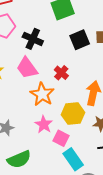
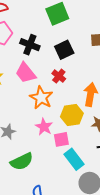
black square: (80, 40) -> (64, 50), moved
pink square: (61, 138) -> (61, 139), turned -35

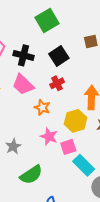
red cross: (59, 76) -> (57, 83), turned 32
orange star: (41, 98) -> (42, 107), size x0.7

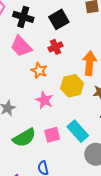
pink square: (68, 147) -> (52, 135), moved

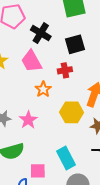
pink star: (44, 100) -> (28, 120), moved
pink square: (52, 135) -> (38, 171), moved

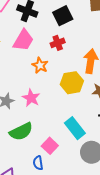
pink trapezoid: (31, 61) -> (23, 40), turned -110
pink square: (38, 171) -> (50, 146), turned -35

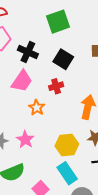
black square: (63, 16) -> (63, 59), turned -36
yellow hexagon: (72, 83) -> (67, 145), moved

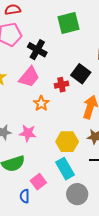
black square: (63, 59) -> (81, 74), moved
pink star: (25, 140) -> (28, 133), turned -30

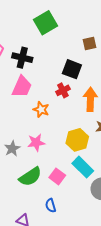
red cross: (61, 85) -> (63, 90), moved
pink square: (38, 182) -> (57, 176), moved

